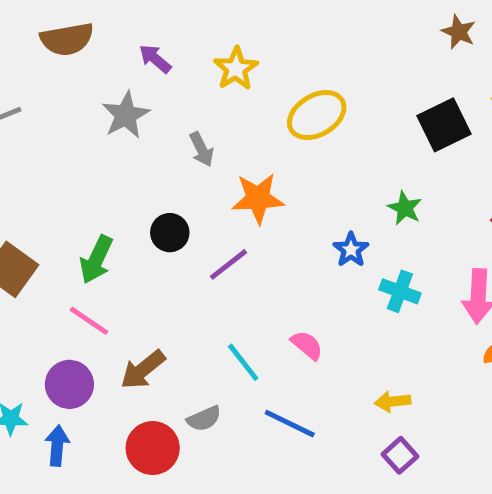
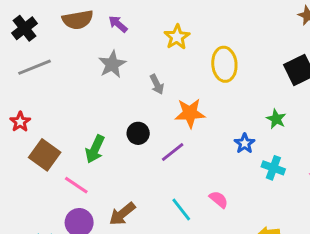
purple arrow: (155, 59) -> (118, 24), moved
yellow ellipse: (317, 115) -> (224, 64), turned -64
pink line: (89, 321) -> (76, 185), moved

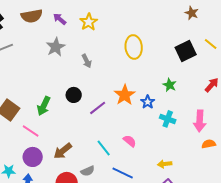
yellow star: (177, 37) -> (89, 22), moved
orange star: (190, 113) -> (125, 95), moved, turned -30

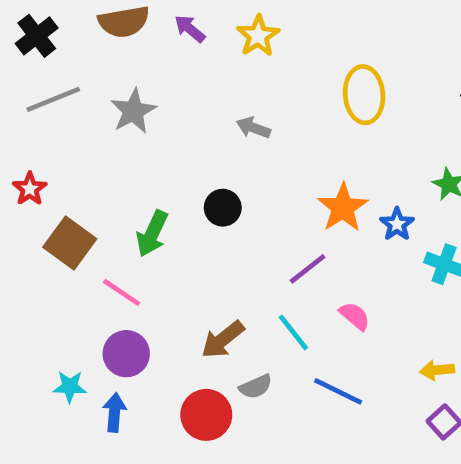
gray star: (56, 47) -> (133, 111), moved
gray arrow: (87, 61) -> (253, 128), turned 136
purple line: (98, 108) -> (308, 269), moved
brown arrow: (63, 151) -> (223, 340), moved

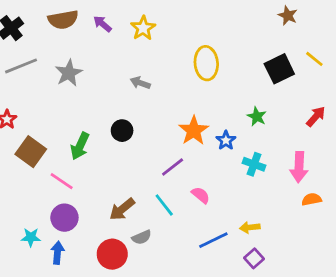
blue line: (338, 391) -> (213, 240), moved, turned -52

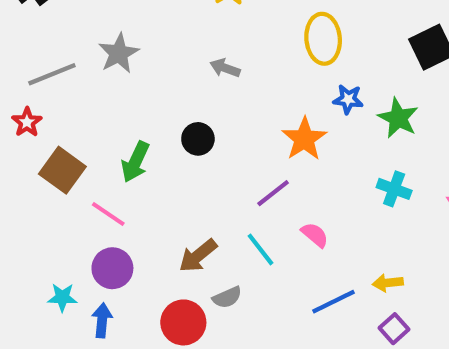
gray line: (21, 66) -> (52, 74), moved
green star: (257, 117) -> (398, 118), size x1.4
blue star: (226, 140) -> (348, 99), moved, turned -30

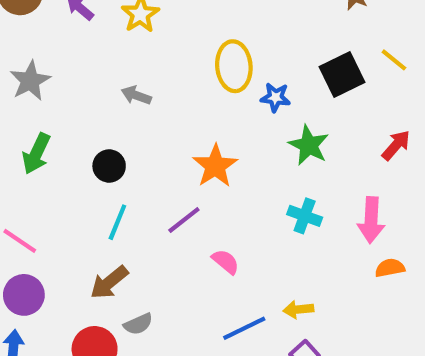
blue star: (348, 99) -> (275, 97), moved
green arrow: (135, 162) -> (36, 154), moved
cyan line: (261, 249) -> (117, 222), moved, turned 60

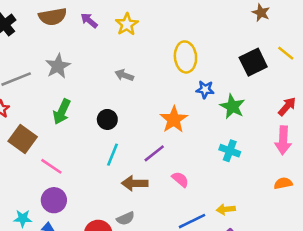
blue star: (275, 97) -> (205, 90), moved
pink arrow: (371, 220) -> (283, 140), moved
brown arrow: (109, 282) -> (135, 183), moved, turned 40

